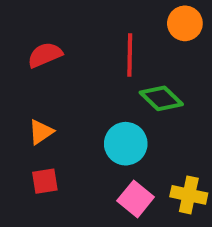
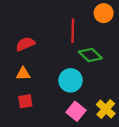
red semicircle: (45, 55) -> (25, 44), moved
orange triangle: (41, 132) -> (23, 74), turned 32
yellow cross: (189, 195) -> (106, 109), turned 30

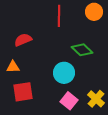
red line: (73, 31) -> (59, 16), moved
orange triangle: (23, 74) -> (13, 67), moved
red square: (25, 101) -> (23, 92), size x1.5

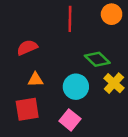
orange triangle: (13, 67) -> (35, 80), moved
yellow cross: (96, 99) -> (114, 83), moved
pink square: (69, 101) -> (70, 120), moved

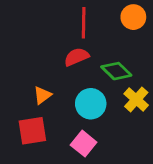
red semicircle: (27, 47) -> (76, 57), moved
orange triangle: (35, 80) -> (42, 95), turned -35

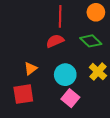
green diamond: (116, 71) -> (91, 41), moved
pink square: (84, 144) -> (70, 98), moved

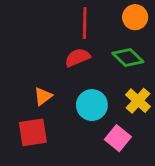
pink square: (70, 98) -> (118, 138), moved

